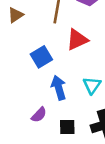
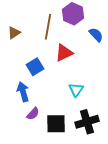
blue arrow: (59, 88) -> (23, 92), moved
black square: (67, 127) -> (56, 124), size x1.5

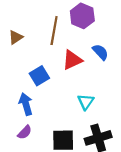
blue semicircle: (96, 35) -> (100, 52), moved
purple semicircle: (33, 114) -> (25, 132), moved

